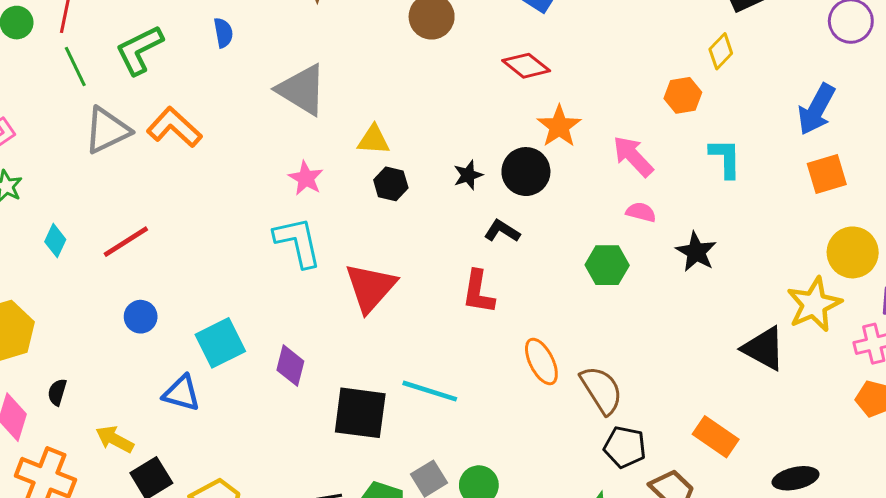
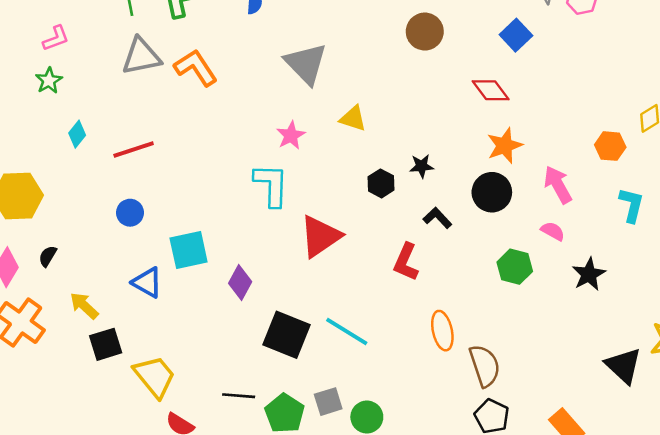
black circle: (526, 172) -> (492, 192), moved
black hexagon: (391, 184) -> (381, 183), moved

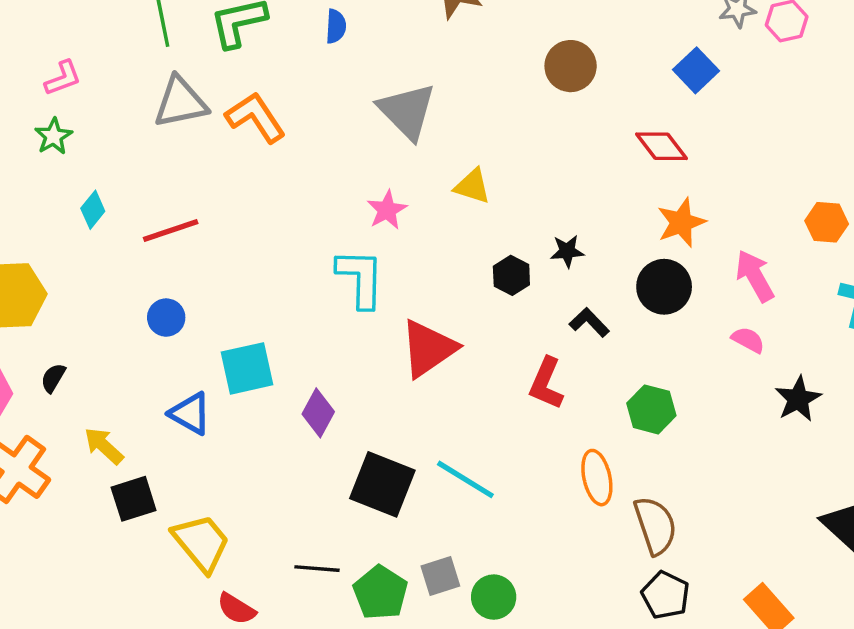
green hexagon: (515, 267) -> (651, 409), moved

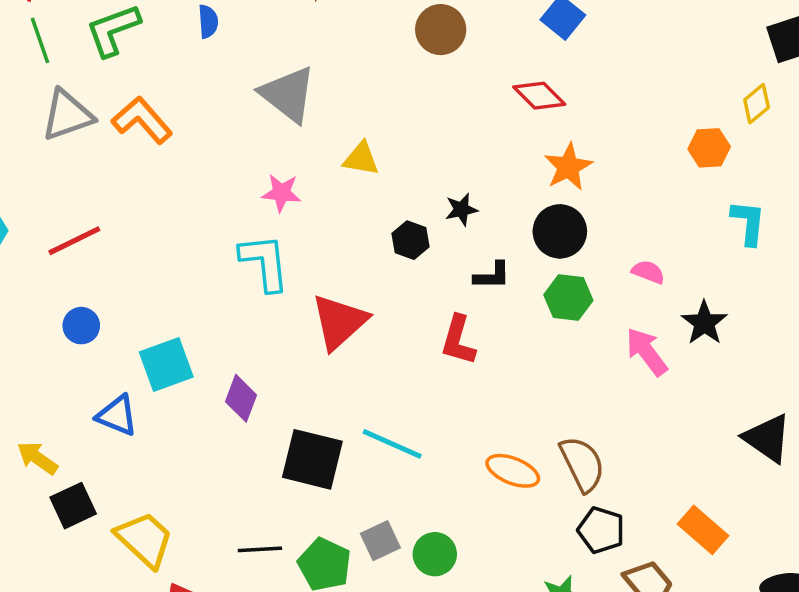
pink star: (387, 210) -> (281, 193), turned -30
pink arrow: (755, 276) -> (647, 352), moved
black L-shape: (589, 322) -> (492, 276), turned 141
green hexagon: (651, 409) -> (568, 298), moved
orange ellipse: (597, 478) -> (513, 471), moved, turned -48

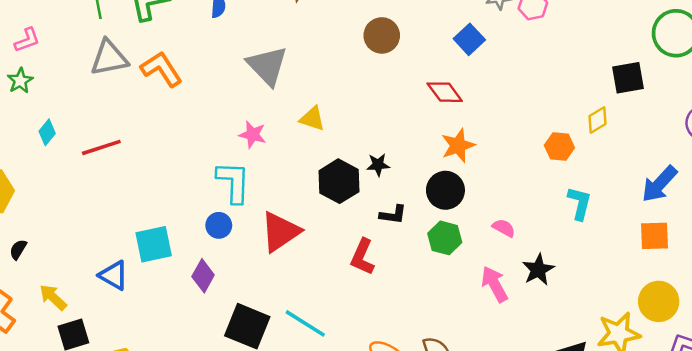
black hexagon: (410, 240) -> (339, 181), size x1.6
blue circle: (81, 326) -> (219, 225), moved

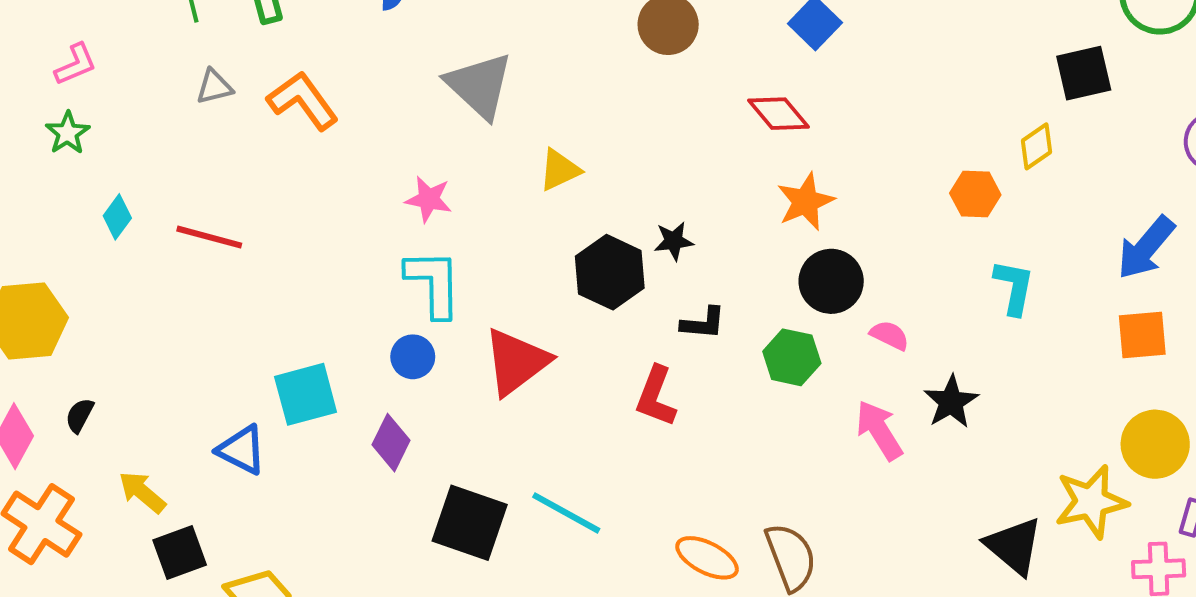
gray triangle: (109, 58) -> (214, 87), size x0.6
yellow triangle: (312, 119) -> (560, 170), turned -40
pink star: (253, 135) -> (429, 199), moved
red line: (101, 147) -> (209, 237), turned 36
black circle: (445, 190) -> (831, 281), moved

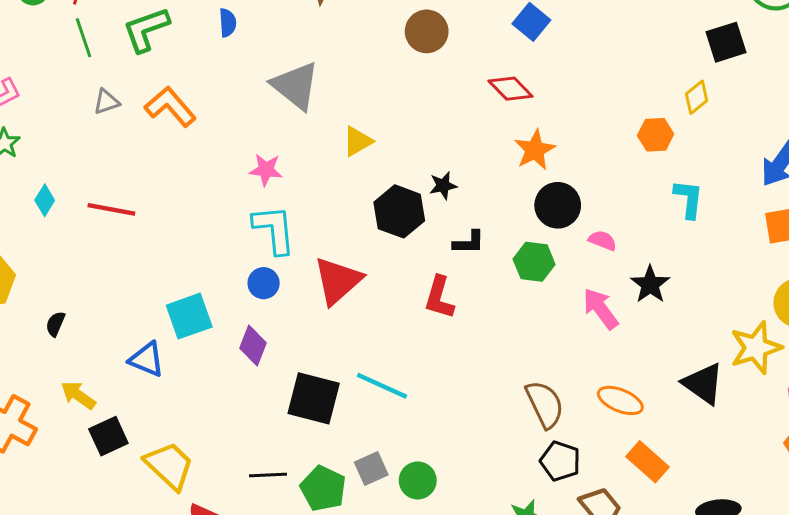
black semicircle: (80, 415) -> (55, 324), moved
orange ellipse: (707, 558) -> (620, 400), moved

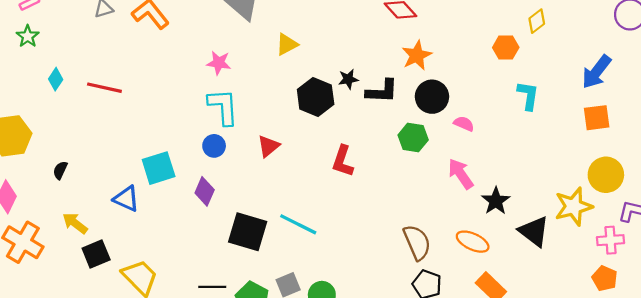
black L-shape: (469, 242) -> (382, 91), moved, size x1.4
red triangle: (338, 281) -> (269, 146), size x0.6
black star: (650, 284) -> (496, 201), moved

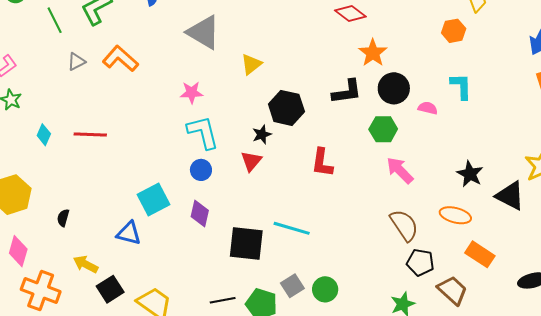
black star: (348, 79) -> (262, 134), moved
cyan L-shape: (528, 96) -> (461, 86), moved
pink arrow: (461, 174) -> (400, 170), moved

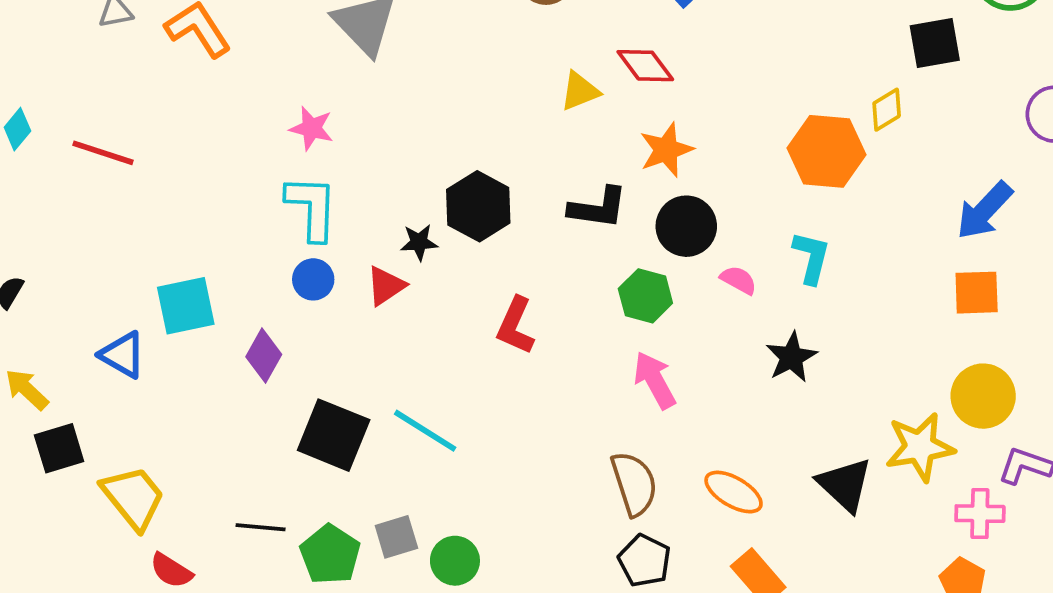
orange hexagon: (454, 31) -> (826, 151), size x1.6
yellow triangle: (251, 64) -> (580, 91), moved
blue circle: (201, 170) -> (313, 279), moved
black star: (470, 174) -> (791, 357), moved

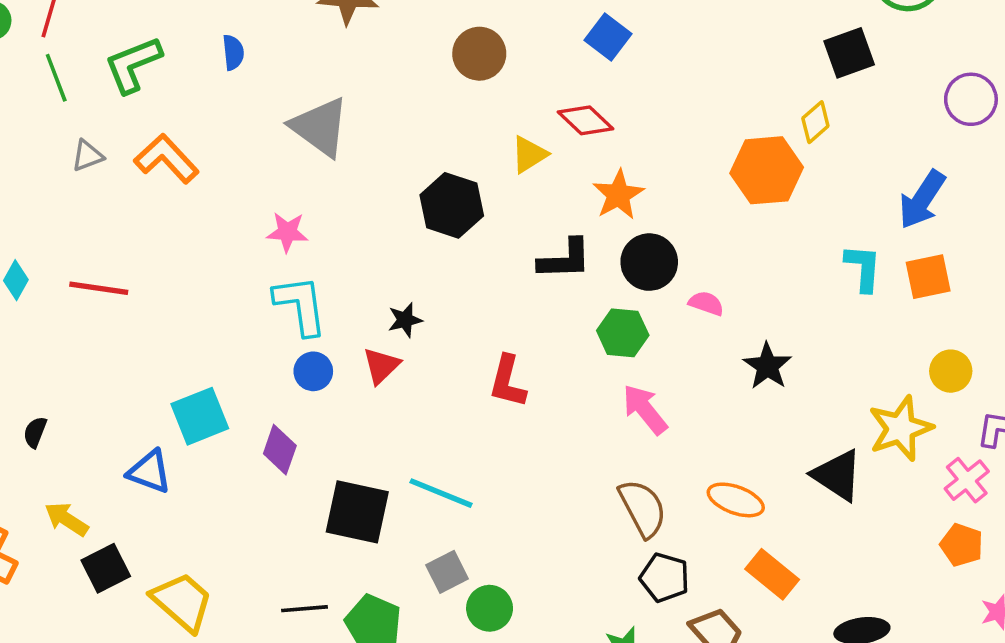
black hexagon: (478, 206) -> (452, 205), moved
cyan L-shape: (811, 258) -> (863, 268), moved
yellow circle: (983, 396) -> (951, 371), size x0.7
pink cross: (980, 514) -> (967, 480), turned -30
gray square: (396, 537) -> (447, 572), moved

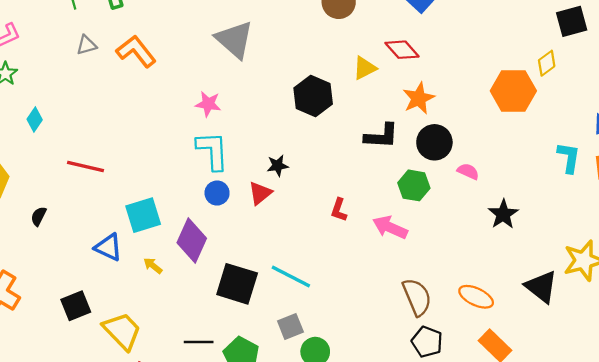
red line: (99, 288) -> (86, 167), moved
red L-shape: (508, 381) -> (339, 210), size x0.7
pink arrow: (645, 409) -> (390, 227), moved, turned -32
purple diamond: (280, 450) -> (192, 240), size x1.4
yellow arrow: (67, 519) -> (153, 266), moved, size x0.7

